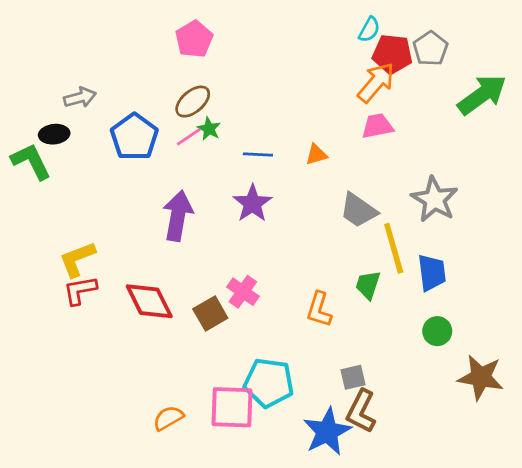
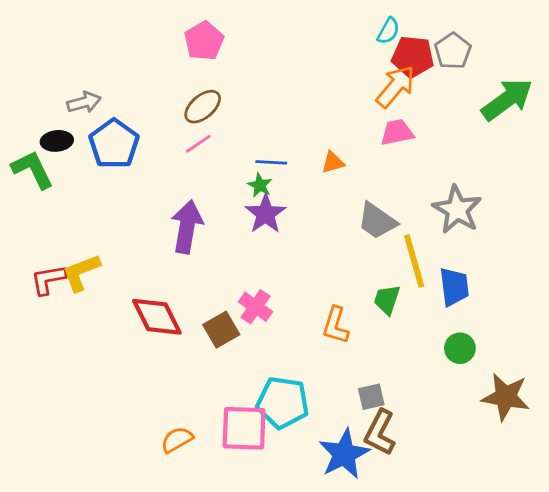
green star: (209, 129) -> (260, 185), moved
blue pentagon: (134, 137) -> (114, 144), moved
red L-shape: (80, 290) -> (48, 280), moved

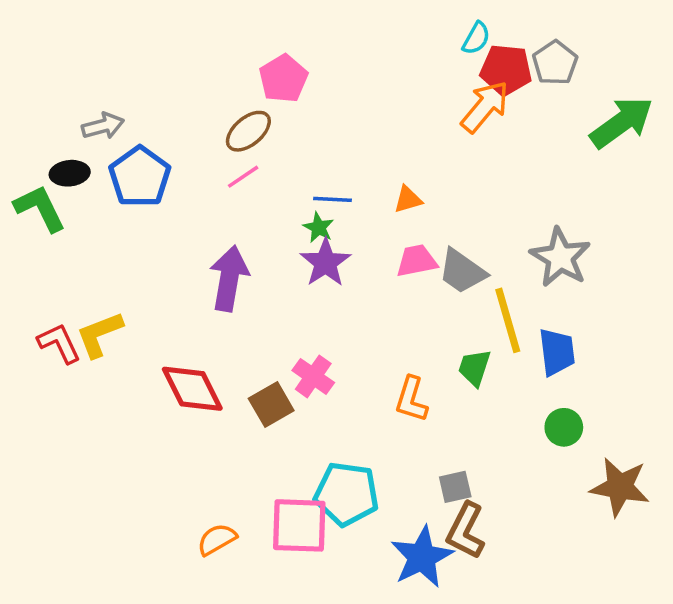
pink pentagon: (204, 41) -> (283, 79), moved
pink trapezoid: (397, 132) -> (417, 261), moved
red L-shape: (48, 280) -> (59, 343), turned 75

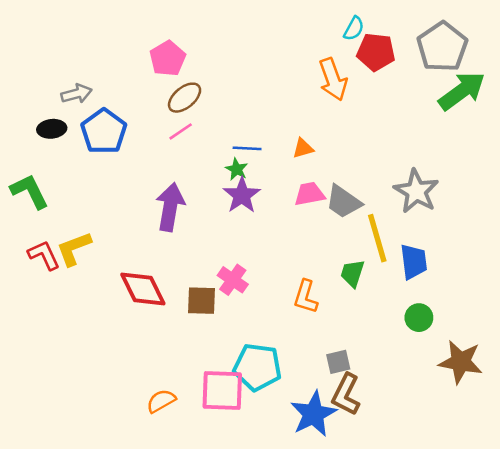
gray pentagon: (555, 63) -> (442, 47), moved, size x1.5
pink pentagon: (283, 79) -> (168, 58), moved
orange arrow: (485, 107) -> (333, 79), moved, turned 120
green L-shape: (40, 208) -> (30, 191), moved
brown square: (271, 405) -> (201, 301), turned 32

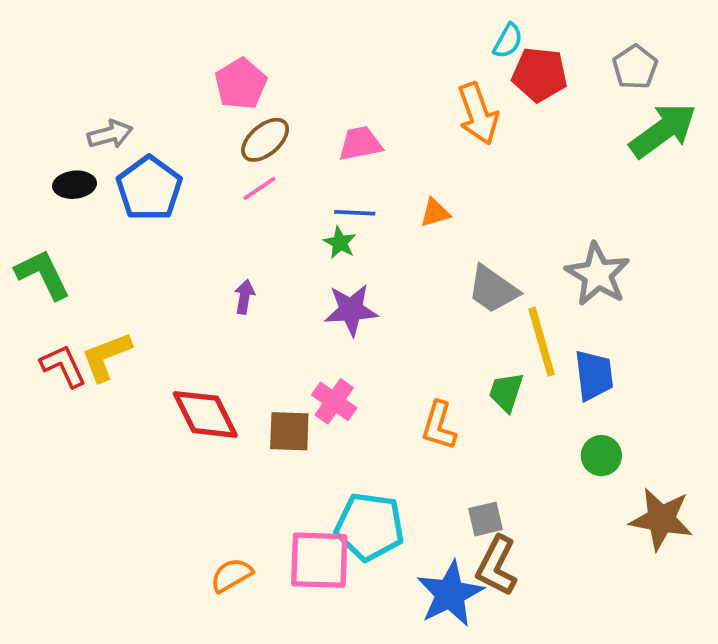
gray pentagon: (442, 47) -> (635, 67), size x0.6
pink trapezoid: (310, 194) -> (360, 144), moved
purple star: (242, 195) -> (351, 310), moved, turned 30
purple arrow: (170, 207) -> (245, 297), size x0.5

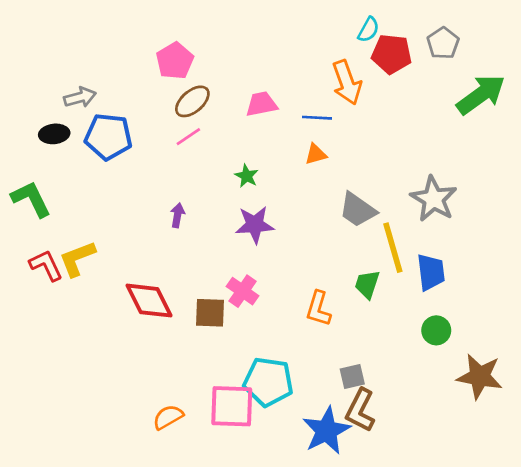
gray pentagon: (635, 67) -> (443, 43), moved
blue pentagon: (149, 188) -> (108, 137), turned -30
blue line: (355, 213) -> (317, 118), moved

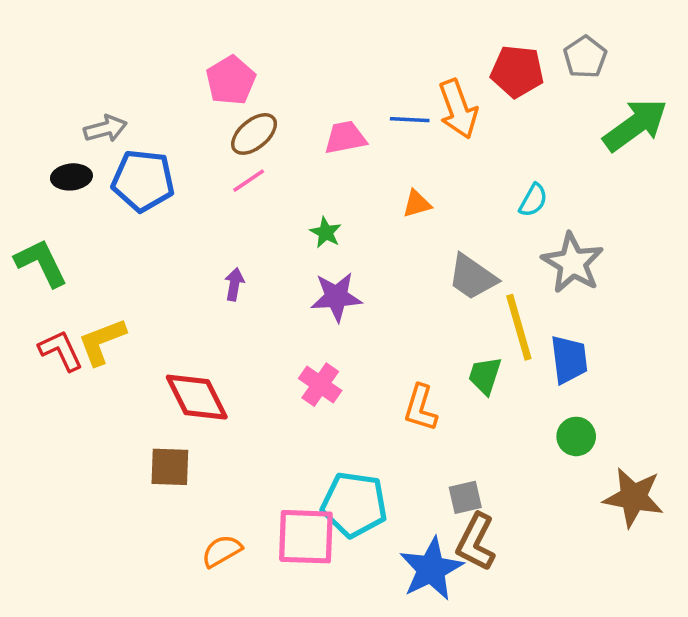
cyan semicircle: (369, 30) -> (533, 200), moved
blue line: (317, 118) -> (410, 120), moved
brown square: (210, 313) -> (170, 467), moved

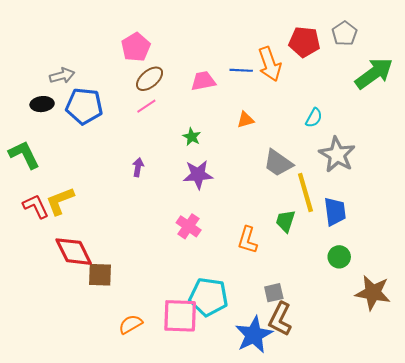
red diamond: (197, 397) -> (74, 252), moved

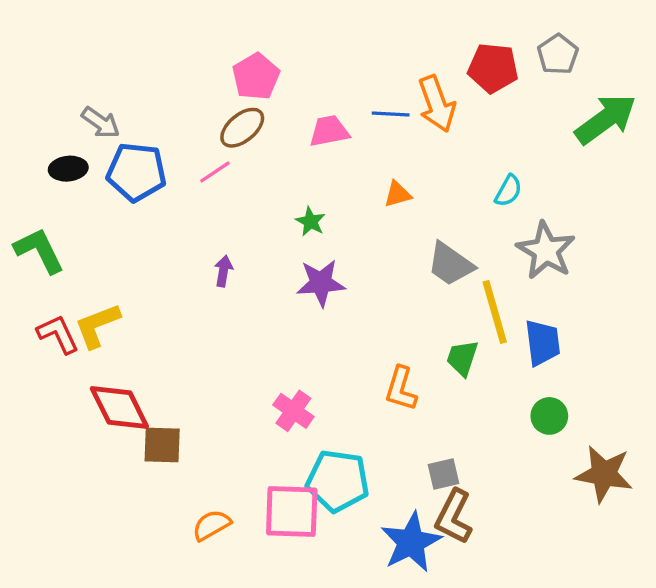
pink pentagon: (136, 47) -> (256, 76), moved
gray arrow: (62, 76) -> (101, 123), turned 50
pink line: (146, 106) -> (215, 172), moved
pink cross: (189, 226) -> (293, 411), moved

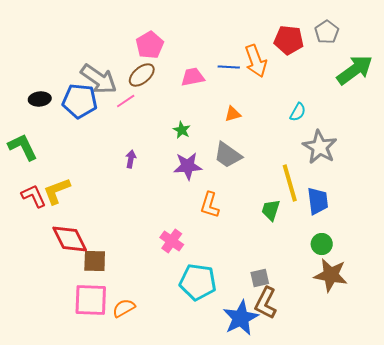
gray arrow: (101, 123) -> (99, 79), moved, size x1.6
gray trapezoid: (450, 264) -> (228, 155), moved
orange L-shape: (401, 389) -> (210, 205), moved
brown star: (604, 474) -> (331, 275), moved
pink square: (292, 512) -> (91, 300), moved

